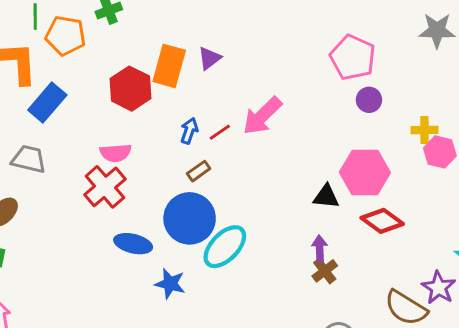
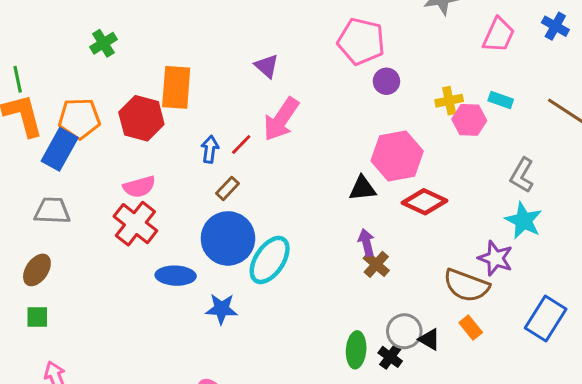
green line: (35, 17) -> (18, 79), moved
orange pentagon: (65, 36) -> (79, 119), moved
purple triangle: (209, 58) -> (267, 66), moved, turned -30

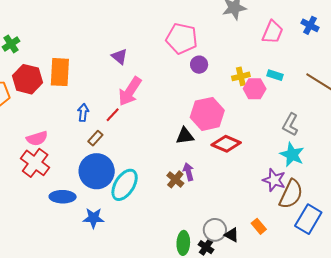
red hexagon: (141, 118) -> (28, 79), moved
red line: (241, 145) -> (113, 115), moved
brown cross: (376, 264) -> (175, 179), moved
brown semicircle: (466, 286) -> (291, 194), moved, turned -84

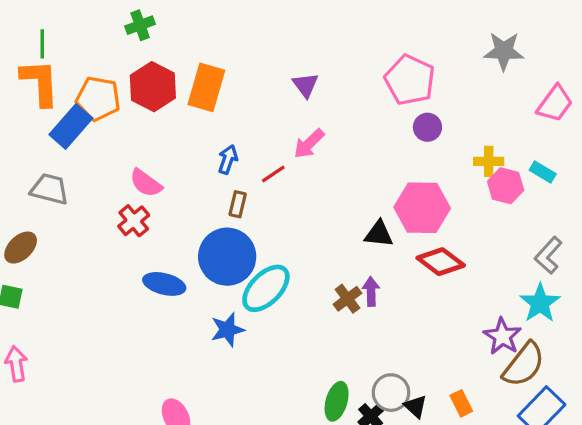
pink arrow: (130, 91) -> (309, 144), size x0.7
pink semicircle: (37, 138) -> (146, 183), turned 40
brown rectangle: (95, 138) -> (238, 204), turned -42
red cross: (35, 163) -> (134, 221), size x0.7
blue star: (93, 218) -> (227, 330), moved, turned -30

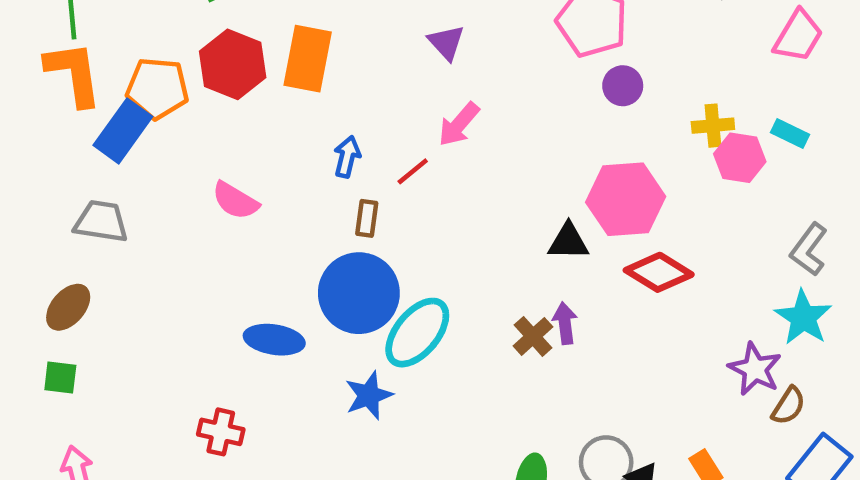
red cross: (134, 221) -> (221, 432), moved, turned -32
brown semicircle: (524, 365) -> (788, 406), size x0.6

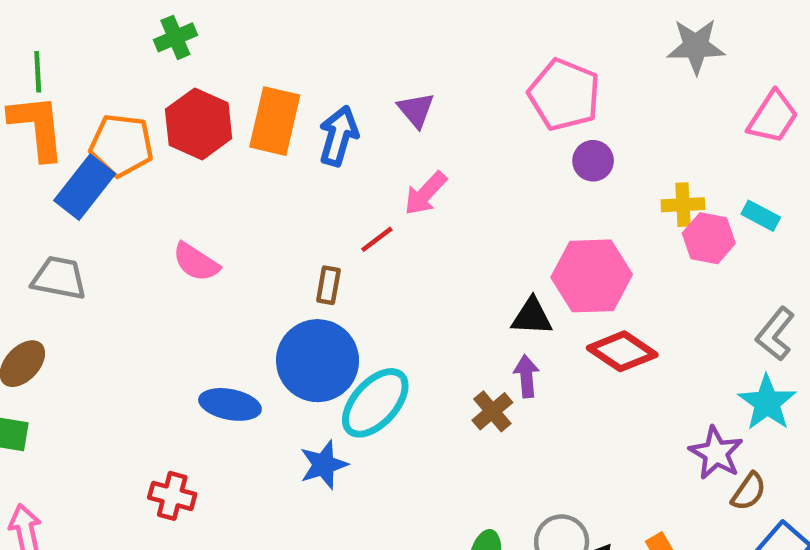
blue arrow: (347, 157) -> (339, 136), moved, size x1.4
purple arrow: (565, 323) -> (526, 376), moved

